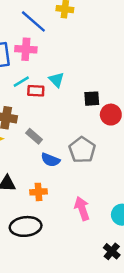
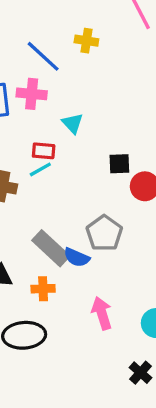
cyan triangle: (56, 80) -> (73, 123), moved
cyan line: (21, 82) -> (40, 169), moved
gray rectangle: (34, 136) -> (51, 248), moved, size x1.6
blue semicircle: (50, 160) -> (77, 257), moved

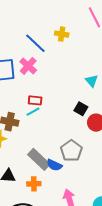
pink cross: (32, 94) -> (28, 66), turned 36
cyan triangle: (73, 123) -> (92, 81), moved
black square: (119, 164) -> (81, 109), turned 32

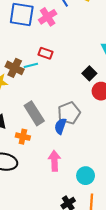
cyan line: (33, 112) -> (31, 65), moved
blue semicircle: (54, 165) -> (60, 126), moved, turned 70

